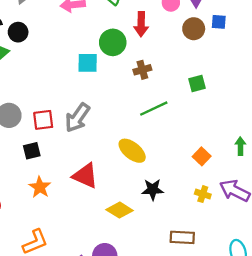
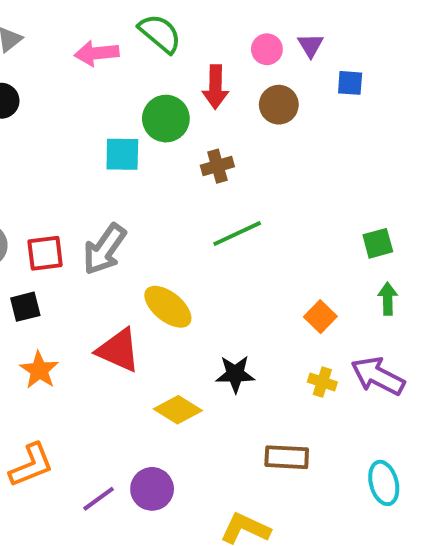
brown circle: (194, 29) -> (279, 105), moved
green square: (197, 83) -> (378, 243), moved
yellow ellipse: (132, 151) -> (168, 307), moved

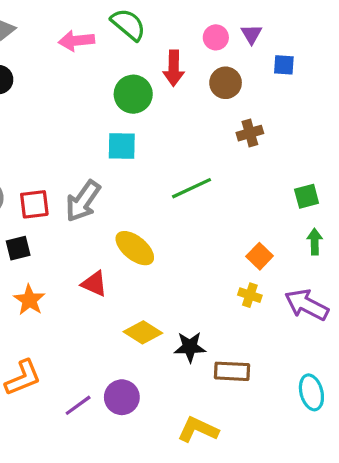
cyan square: (122, 154) -> (122, 146), moved
brown cross: (217, 166) -> (250, 133), moved
red triangle: (118, 350) -> (94, 284), size x0.7
black star: (235, 374) -> (190, 347), moved
yellow cross: (322, 382) -> (250, 295), moved

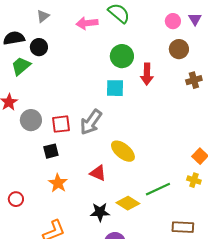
red arrow: (174, 68) -> (147, 74), moved
green line: (192, 188) -> (158, 189), moved
black star: (190, 347) -> (100, 212), moved

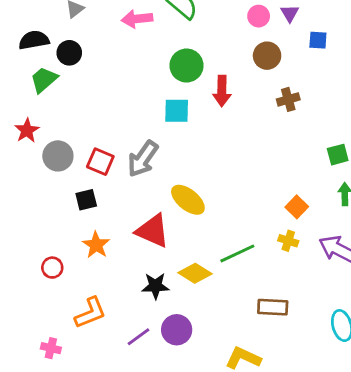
red square: (61, 124) -> (100, 162), turned 30
red triangle: (98, 173) -> (153, 231), size x1.5
red circle: (16, 199) -> (52, 268), moved

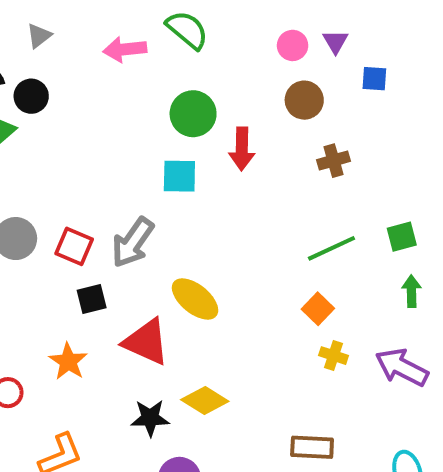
black square: (86, 200) -> (92, 299), moved
orange square: (297, 207) -> (318, 309), moved
green line: (237, 253) -> (332, 248), moved

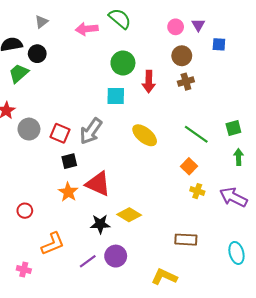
brown cross: (333, 161) -> (186, 82), moved
green line: (332, 248) -> (196, 134), turned 60
yellow ellipse: (195, 299) -> (145, 135), moved
orange star: (68, 361) -> (68, 192), moved

